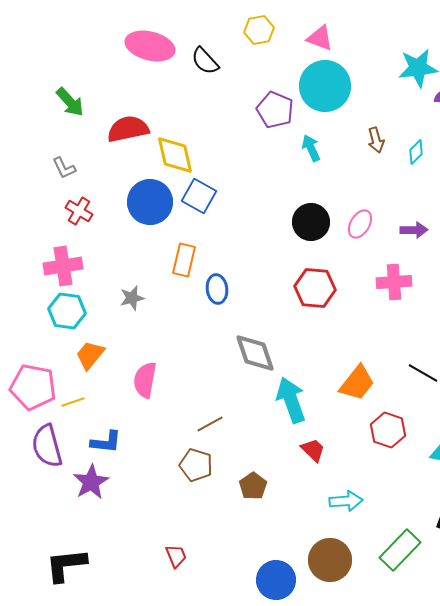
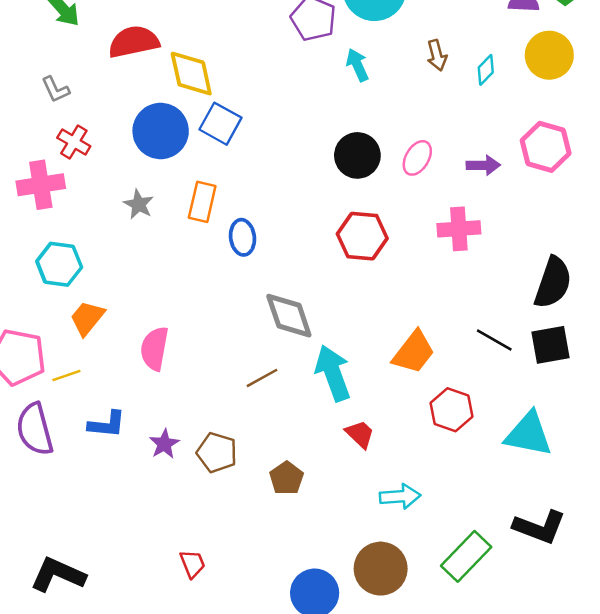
pink cross: (63, 266) -> (41, 185), moved
gray star: (132, 298) -> (139, 204), moved, turned -30
brown line: (210, 424) -> (262, 378), moved
purple star: (91, 482) -> (164, 444), moved, size x0.7
black L-shape: (66, 565) -> (58, 575), turned 30

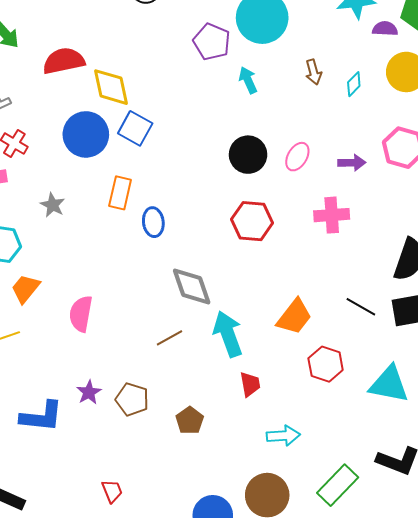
gray star: (139, 204) -> (53, 205), moved
blue L-shape: (107, 424) -> (42, 417), moved, size x1.4
red trapezoid: (360, 434) -> (250, 384), turned 36

